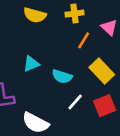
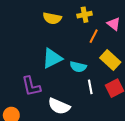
cyan triangle: (31, 64) -> (52, 58), size x1.5
white line: (75, 102) -> (90, 87), turned -48

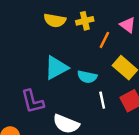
yellow cross: (85, 15) -> (85, 21), moved

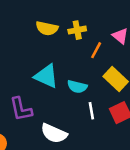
cyan triangle: (56, 68) -> (46, 76), turned 50

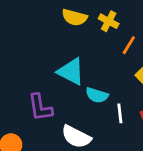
yellow cross: (77, 30) -> (109, 21), turned 36
cyan semicircle: (77, 87) -> (97, 95), moved

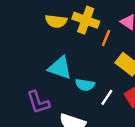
yellow cross: (109, 21) -> (86, 20), size x1.5
white line: (120, 113) -> (107, 97), turned 49

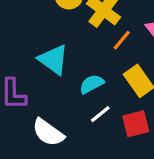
cyan semicircle: (85, 85) -> (92, 84), moved, turned 126

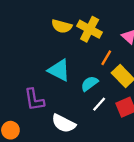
orange line: (122, 40) -> (106, 58), moved

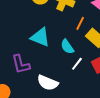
cyan semicircle: (89, 84) -> (67, 47), turned -84

